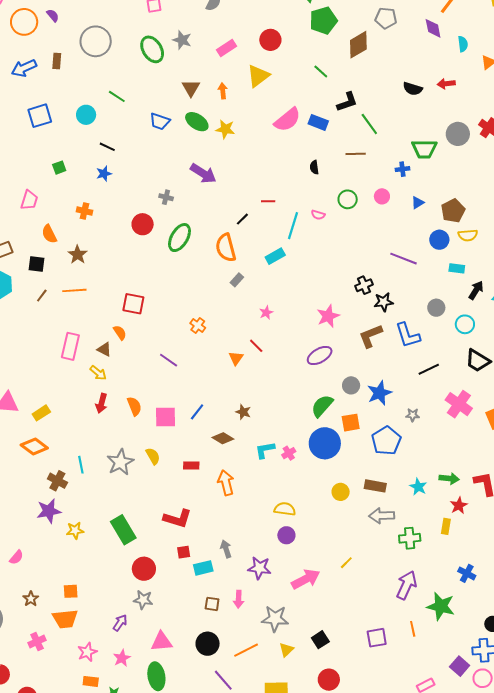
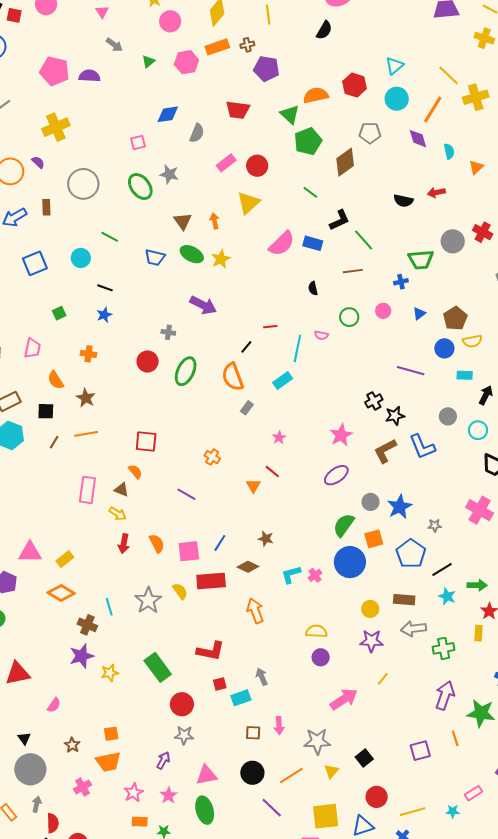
pink rectangle: (227, 48) -> (226, 163), moved
yellow star: (225, 129) -> (221, 259), turned -30
black line: (429, 369) -> (442, 569), moved
red rectangle: (191, 466) -> (211, 581), moved, size x1.8
purple star: (259, 568) -> (371, 641), moved

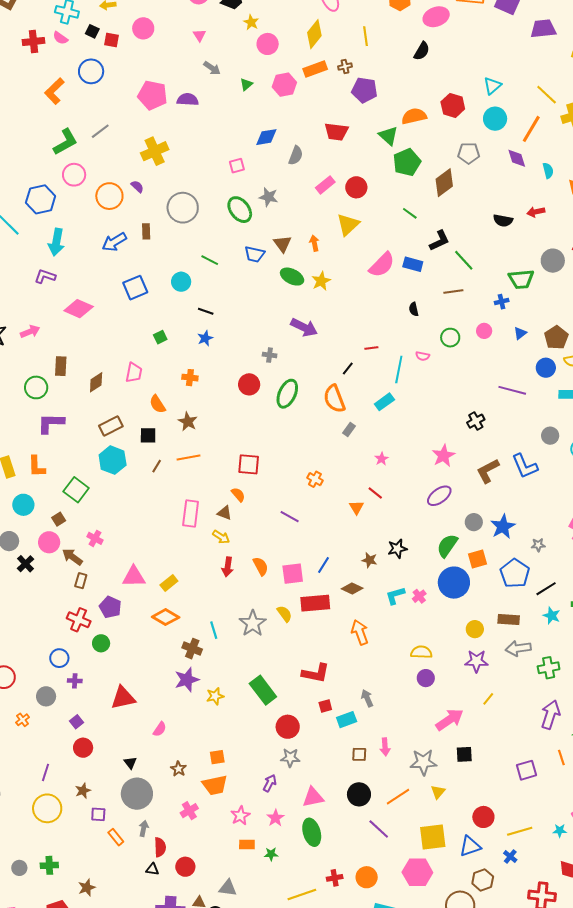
blue trapezoid: (155, 257) -> (255, 254), moved
black star: (395, 416) -> (397, 549), moved
black square: (364, 758) -> (464, 754), moved, turned 36

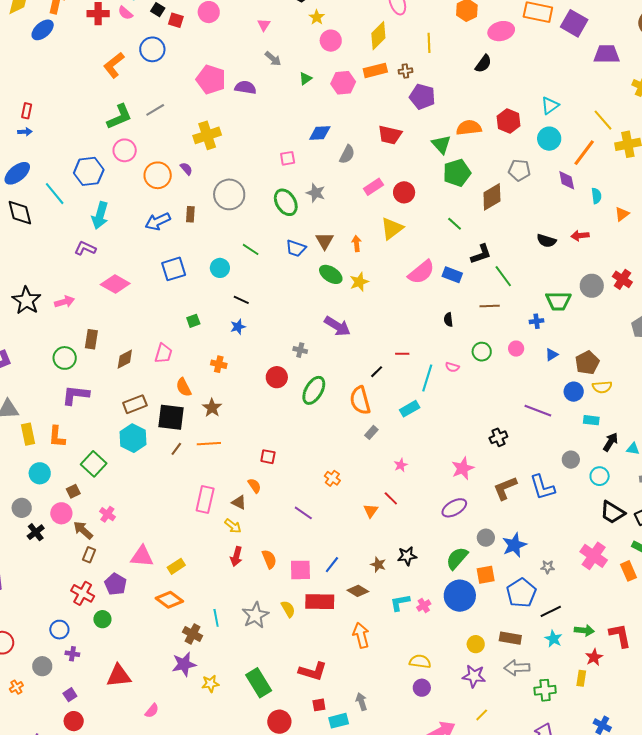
black square: (148, 435) -> (171, 417), size x1.6
red square: (249, 464) -> (268, 457), size x0.7

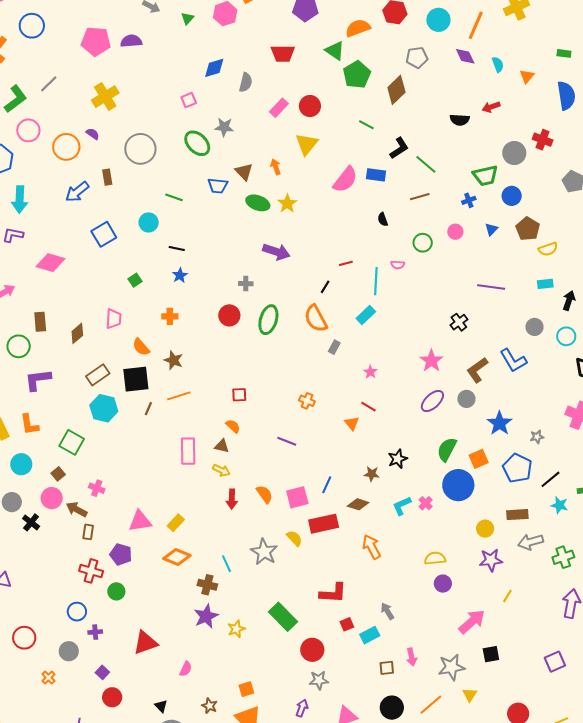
blue circle: (574, 392) -> (512, 196), moved
gray circle: (486, 538) -> (466, 399), moved

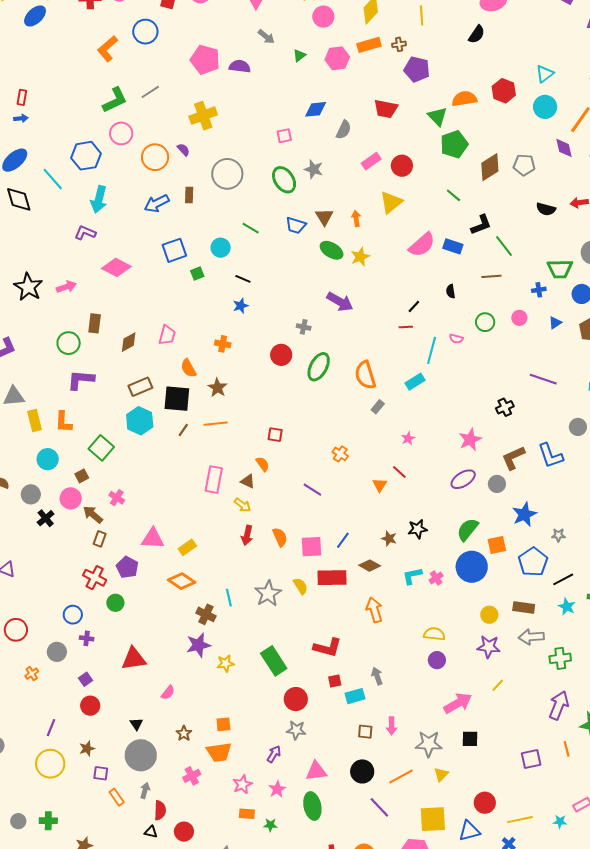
gray pentagon: (417, 57) -> (524, 165), moved
green square: (135, 280) -> (197, 273), moved
black line: (325, 287) -> (414, 306), moved

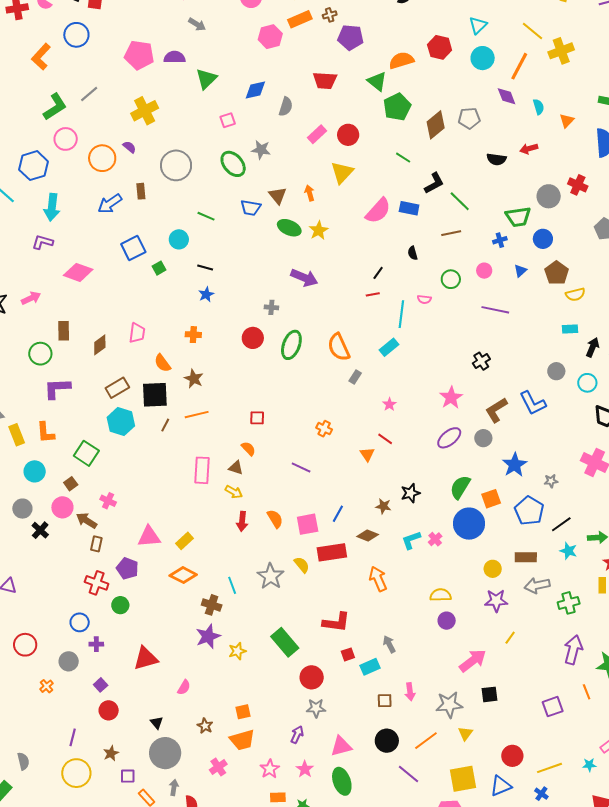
green triangle: (299, 55) -> (206, 79), moved, size x1.6
purple line: (543, 379) -> (495, 310), moved

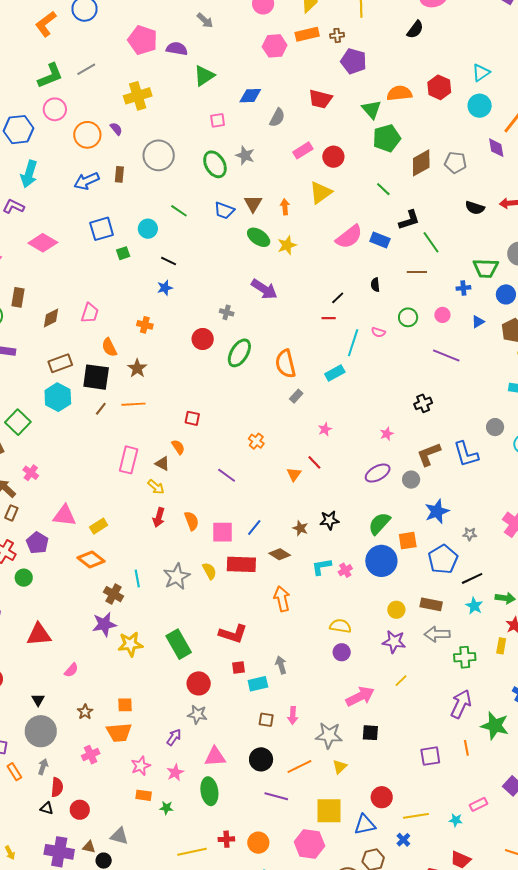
pink star: (451, 398) -> (387, 434), size x0.6
yellow star: (237, 651) -> (130, 644), size x1.4
purple line: (408, 774) -> (276, 796), turned -35

